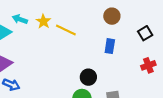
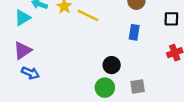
black square: (145, 33) -> (171, 19), turned 32

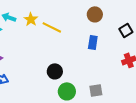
black square: (171, 19) -> (126, 30), turned -32
black circle: (112, 65) -> (55, 71), moved

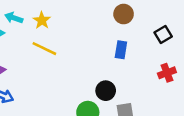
yellow line: (52, 27) -> (44, 49), moved
black circle: (55, 71) -> (106, 91), moved

